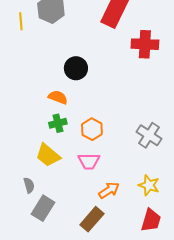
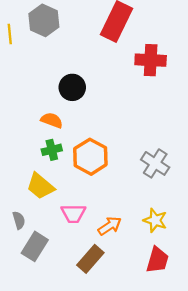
orange hexagon: (92, 129) -> (90, 157), size x1.4
pink trapezoid: (89, 161) -> (73, 213), moved

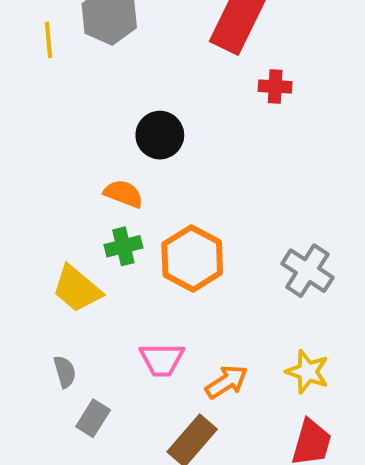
red cross: (151, 60) -> (275, 87), moved, size x0.6
yellow trapezoid: (40, 186) -> (77, 289), moved
gray rectangle: (35, 246) -> (93, 418), size x0.7

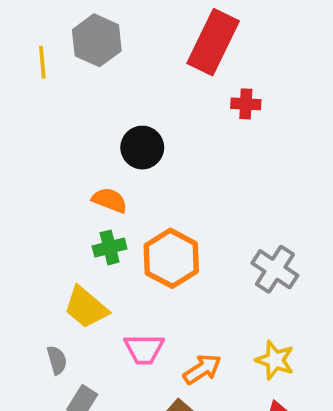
yellow trapezoid: (77, 289) -> (86, 307), moved

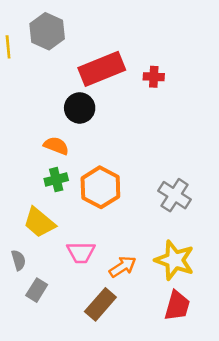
red rectangle: (213, 42) -> (102, 69), moved, turned 42
yellow star: (275, 360) -> (175, 260), size x1.4

